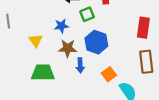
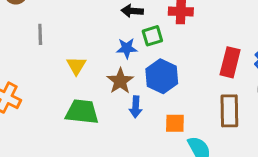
blue star: (61, 26) -> (127, 48), moved
brown star: (68, 48) -> (120, 81), turned 30
orange square: (109, 74) -> (175, 123), turned 32

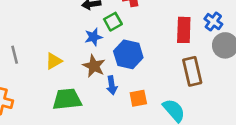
gray line: (40, 34) -> (15, 55), moved
yellow triangle: (76, 66) -> (54, 61), turned 42
orange square: (175, 123) -> (138, 98), moved

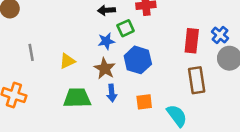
blue arrow: (112, 85) -> (112, 93), moved

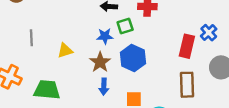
blue cross: (220, 35) -> (209, 33), moved
green trapezoid: (77, 98) -> (47, 90), moved

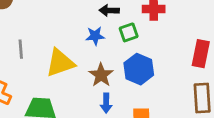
blue star: (105, 36) -> (95, 36), moved
yellow triangle: (65, 51) -> (60, 63), size x1.6

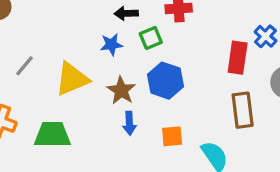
gray line: (21, 49) -> (25, 66), turned 48

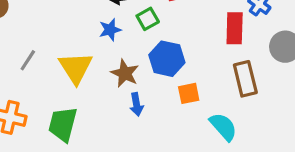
yellow triangle: (72, 79) -> (76, 68), turned -33
green trapezoid: (52, 135) -> (63, 124), turned -69
orange square: (172, 136) -> (189, 93), moved

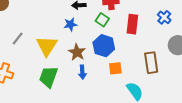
green square: (148, 19) -> (102, 20), moved, turned -32
red rectangle: (235, 28) -> (132, 24), moved
green trapezoid: (63, 124) -> (48, 77), moved

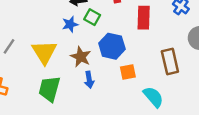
green square: (102, 20) -> (92, 17), moved

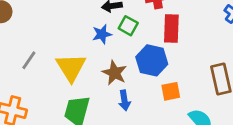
red rectangle: (144, 18) -> (171, 28), moved

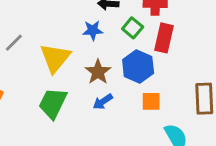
green square: (128, 26) -> (133, 28), moved
blue arrow: (124, 100) -> (103, 102), turned 54

